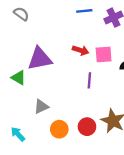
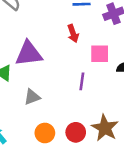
red arrow: (81, 50) -> (73, 33), moved, turned 49
gray triangle: (41, 107) -> (32, 97), moved

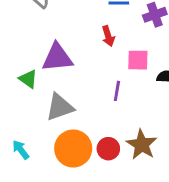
gray triangle: (32, 97) -> (60, 107), size x1.5
orange circle: (45, 133) -> (73, 149), size x1.6

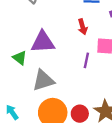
purple line: (117, 91) -> (86, 60), moved

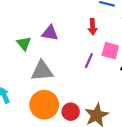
purple triangle: (43, 42) -> (50, 33), size x0.7

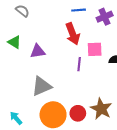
red arrow: (93, 27) -> (73, 34), size x1.5
green triangle: (24, 43) -> (14, 42), moved

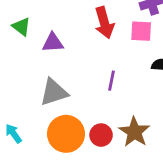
pink square: (95, 49) -> (141, 31), moved
purple line: (79, 64) -> (112, 81), moved

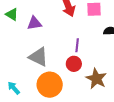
gray triangle: (54, 92) -> (38, 57), turned 50
red circle: (101, 135) -> (74, 64), moved

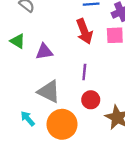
purple line: (77, 45) -> (84, 72), moved
cyan arrow: (14, 88) -> (28, 119), moved

